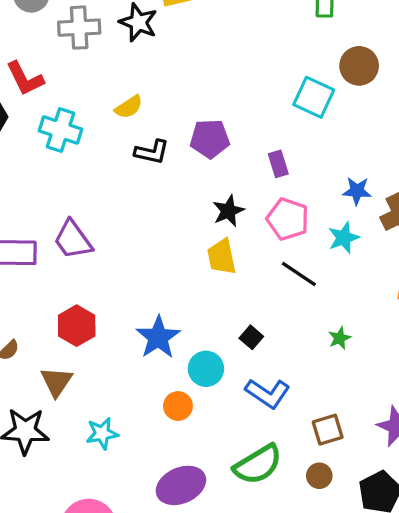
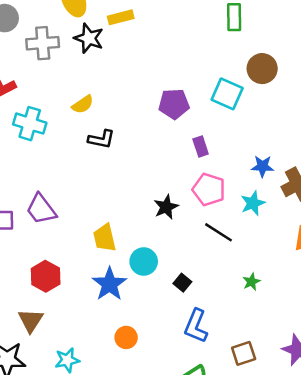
purple pentagon: (210, 139) -> (174, 104), moved
black star: (228, 211) -> (166, 207), moved
yellow trapezoid: (222, 257) -> (105, 238), moved
cyan circle: (206, 369) -> (144, 262), moved
blue L-shape: (268, 393) -> (196, 326), turned 80

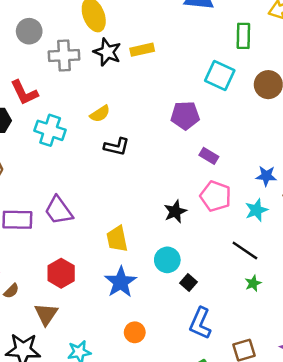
yellow rectangle: (121, 17) -> (142, 50), moved
cyan square: (227, 94) -> (220, 75), moved
purple rectangle: (201, 147) -> (209, 156), turned -42
black line: (218, 232) -> (245, 250), moved
cyan circle: (144, 262) -> (167, 260), moved

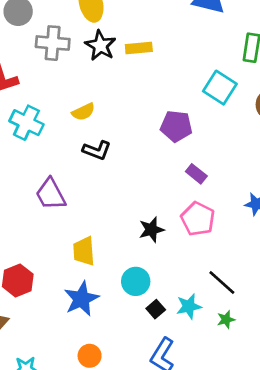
purple trapezoid: (59, 210) -> (51, 194), moved
cyan star: (256, 210) -> (189, 306), moved

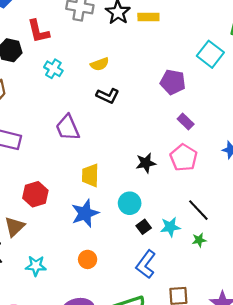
cyan cross: (26, 123) -> (53, 69), size x0.7

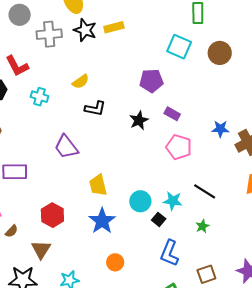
black star: (146, 163) -> (139, 120), moved
cyan star: (170, 227) -> (173, 201), moved, turned 30
green star: (199, 240) -> (202, 226), moved

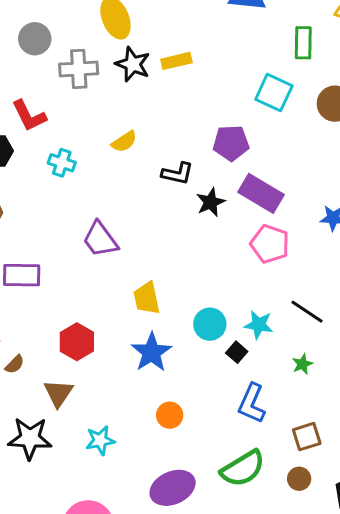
black L-shape: (95, 108) -> (177, 173), moved
purple rectangle: (172, 114) -> (261, 193), size x1.8

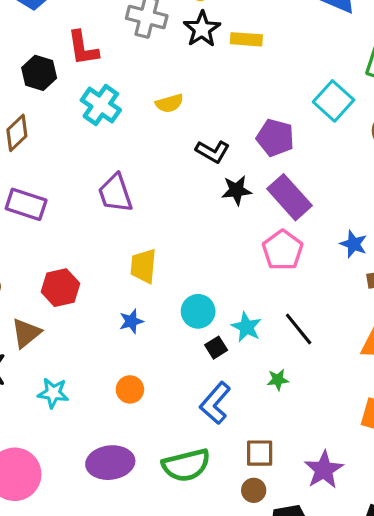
cyan cross: (62, 163) -> (101, 105), size x1.4
blue star: (151, 352) -> (131, 321), size x0.6
brown circle: (299, 479) -> (254, 490), moved

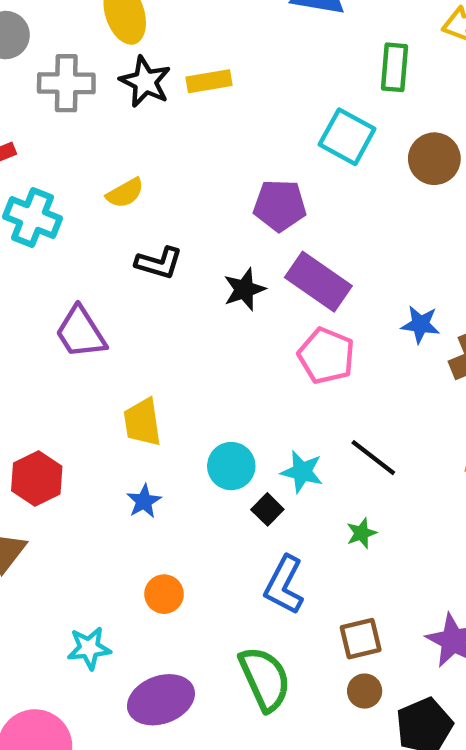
black L-shape: (213, 152) -> (159, 263), moved
cyan star: (53, 393) -> (89, 648), moved
green semicircle: (186, 465) -> (265, 679), turned -87

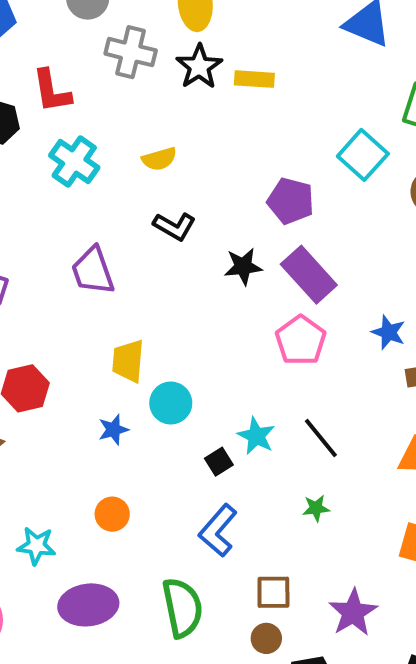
cyan circle: (231, 466) -> (171, 403), moved
green star: (361, 533) -> (316, 508), moved

